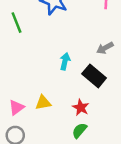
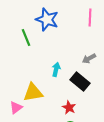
green line: (16, 23) -> (26, 38), moved
yellow triangle: (43, 103) -> (33, 92), moved, size x1.5

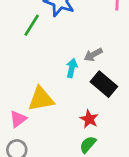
green line: (26, 38) -> (32, 25), turned 54
gray arrow: (89, 58) -> (93, 55), moved

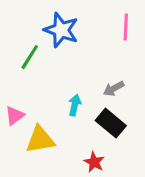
gray arrow: (93, 55) -> (114, 89), moved
pink triangle: (18, 119) -> (15, 116), moved

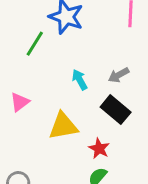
cyan arrow: (75, 105) -> (80, 80), moved, turned -42
yellow triangle: (40, 140) -> (63, 126), moved

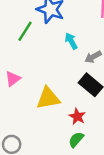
cyan arrow: (80, 80) -> (71, 41), moved

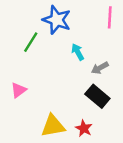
yellow triangle: (48, 98) -> (53, 126), moved

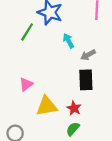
pink triangle: (18, 90) -> (26, 84), moved
black rectangle: (97, 96) -> (86, 80), turned 48

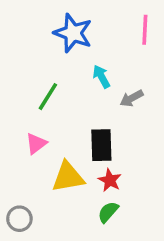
green line: (27, 32) -> (48, 97), moved
black rectangle: (86, 80) -> (101, 145), moved

